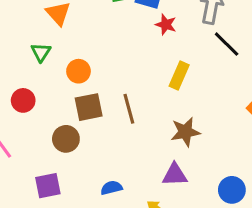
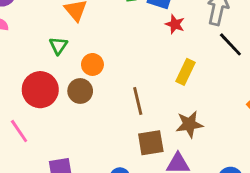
red circle: (23, 100) -> (40, 90), size x1.6
brown square: (89, 107) -> (151, 143), moved
brown circle: (66, 139) -> (80, 91), moved

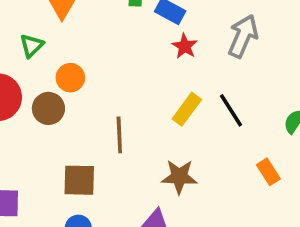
black line: (230, 44) -> (231, 110), moved
brown square: (151, 143) -> (79, 180), moved

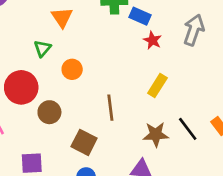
brown circle: (48, 108) -> (49, 112), moved
black line: (231, 110) -> (188, 129), moved
brown square: (79, 180) -> (84, 142), turned 30

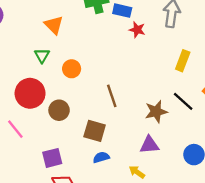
yellow rectangle: (157, 86) -> (183, 61), moved

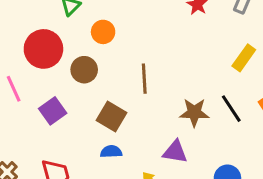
brown circle: (59, 110) -> (84, 70), moved
purple square: (52, 158) -> (53, 111), moved, turned -36

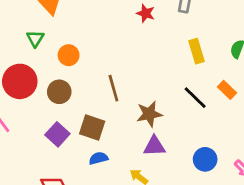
yellow rectangle: (244, 58) -> (196, 51), turned -40
purple square: (53, 111) -> (57, 134), moved
brown star: (194, 112) -> (149, 114), moved

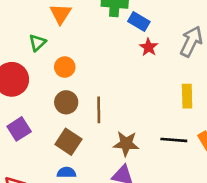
brown circle: (59, 92) -> (66, 102), moved
black line: (195, 98) -> (174, 140), turned -55
purple square: (57, 134) -> (19, 129), moved

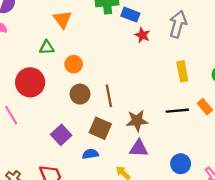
green triangle: (37, 43) -> (47, 47), turned 49
purple square: (19, 129) -> (61, 135), moved
brown square: (68, 142) -> (100, 128), moved

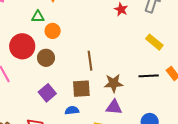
orange circle: (74, 64) -> (53, 31), moved
yellow rectangle: (182, 71) -> (154, 42), turned -42
brown circle: (80, 94) -> (46, 58), moved
brown square: (100, 128) -> (81, 89), turned -30

